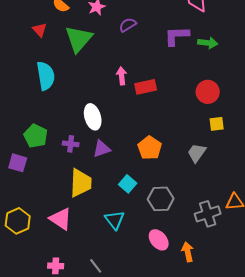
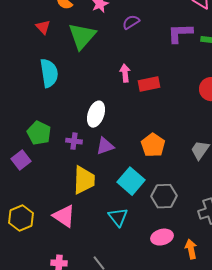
white ellipse: (93, 117) -> (96, 114), turned 35
purple square: (18, 163) -> (21, 160), turned 36
cyan square: (128, 184) -> (131, 181), size x1.5
pink ellipse: (159, 240) -> (162, 237), turned -65

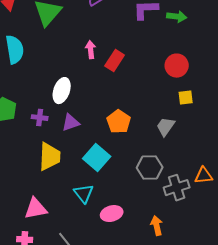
red rectangle: (149, 84) -> (115, 61), turned -45
gray hexagon: (164, 196) -> (150, 168), moved
pink triangle: (64, 216) -> (36, 209), moved, turned -45
pink ellipse: (162, 237) -> (112, 214), moved

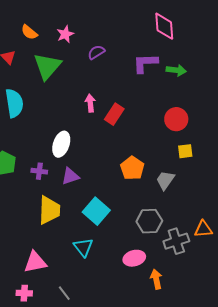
orange pentagon: (119, 122) -> (132, 168), moved
pink ellipse: (112, 214) -> (134, 258), moved

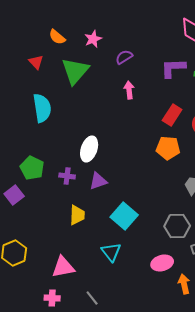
pink arrow: (90, 103) -> (129, 90), moved
red rectangle: (114, 114) -> (172, 115), moved
orange pentagon: (132, 168) -> (168, 148), moved, turned -30
yellow trapezoid: (49, 210) -> (77, 215), size x0.7

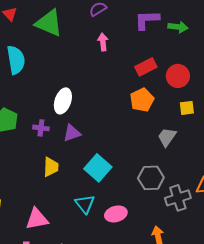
green triangle: (75, 71) -> (49, 23), turned -48
red rectangle: (172, 115) -> (146, 67), turned 30
orange pentagon: (168, 148) -> (142, 100), turned -30
pink ellipse: (162, 263) -> (116, 214), moved

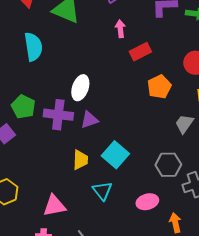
red rectangle: (146, 67) -> (140, 52), moved
purple cross: (41, 128) -> (58, 115), size x1.8
yellow trapezoid: (51, 167) -> (80, 160), moved
pink ellipse: (116, 214) -> (147, 202), moved

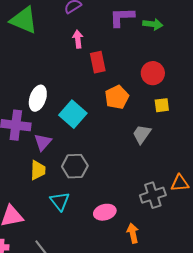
red rectangle: (140, 52) -> (98, 62), turned -75
purple triangle: (89, 120) -> (43, 142), moved, turned -30
cyan square: (115, 155) -> (73, 114), moved
gray hexagon: (168, 165) -> (75, 166), moved

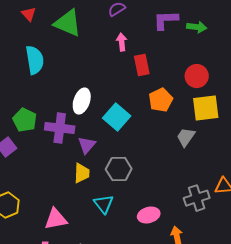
yellow square: (162, 105) -> (206, 108), size x1.8

